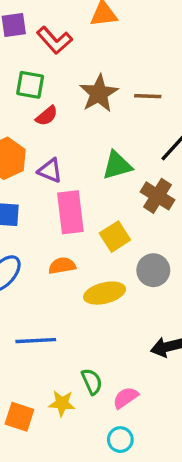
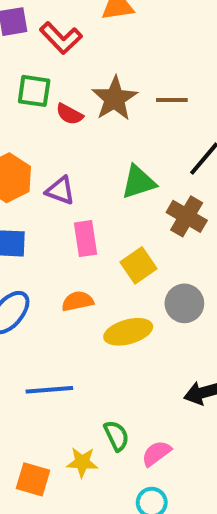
red semicircle: (47, 116) -> (69, 114), moved, turned 70
pink rectangle: (70, 212) -> (85, 239), size x0.7

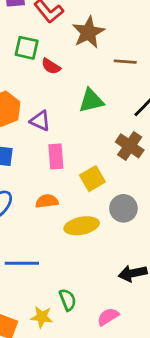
brown star: (115, 99) -> (88, 32), moved
green triangle: (138, 182) -> (91, 101), moved
pink semicircle: (156, 453) -> (108, 317), moved

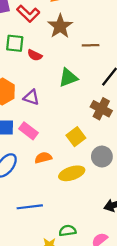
pink rectangle: (56, 157) -> (28, 131), moved, turned -42
green semicircle: (68, 300) -> (68, 231), turned -70

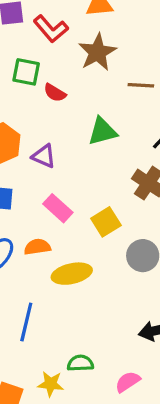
pink rectangle: (28, 131) -> (58, 208), moved
orange semicircle: (43, 158) -> (37, 247), moved
yellow ellipse: (72, 173) -> (72, 274), moved
blue line: (30, 207) -> (26, 322), turned -75

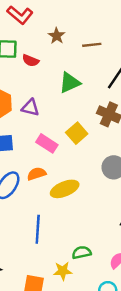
brown star: (97, 52) -> (57, 36), moved, size x0.6
yellow square: (106, 222) -> (77, 133), moved

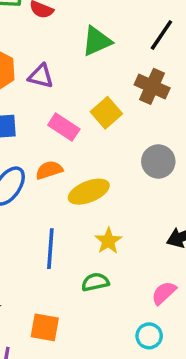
green semicircle: (82, 252) -> (95, 282), moved
yellow star: (63, 271) -> (108, 241), moved, turned -30

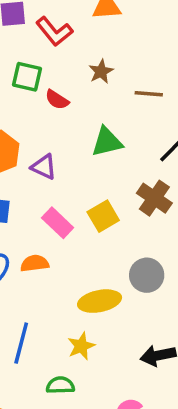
yellow ellipse: (89, 192) -> (100, 301), moved

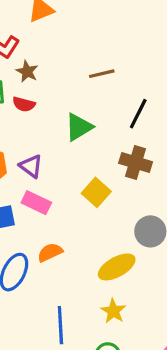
brown star: (101, 71) -> (27, 71), moved
purple triangle: (44, 167) -> (31, 166), turned 30
pink rectangle: (58, 223) -> (36, 203), moved

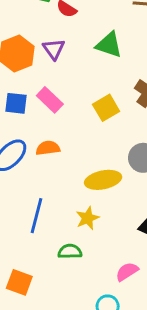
green triangle: (79, 127) -> (109, 45), turned 32
purple triangle: (31, 166) -> (54, 49), moved

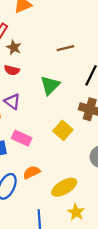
green triangle: (109, 45) -> (50, 85), turned -45
yellow ellipse: (103, 180) -> (64, 187), moved

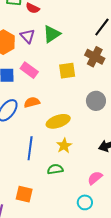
green triangle: (50, 85) -> (52, 34), moved
yellow square: (63, 130) -> (67, 71), turned 30

